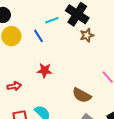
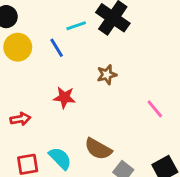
brown star: (87, 35) -> (107, 75), moved
brown semicircle: (82, 95) -> (98, 149), moved

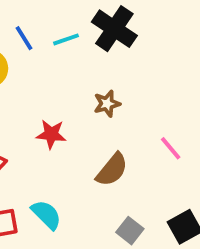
blue line: (57, 48) -> (24, 38), moved
brown semicircle: (98, 149) -> (112, 170), moved, turned -80

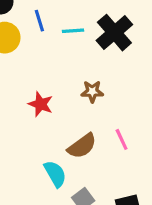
pink line: (171, 148) -> (122, 139), moved
cyan semicircle: (46, 215) -> (55, 174), moved

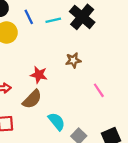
brown semicircle: (82, 146) -> (32, 99), moved

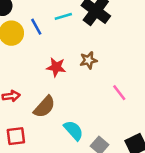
blue line: (29, 17) -> (36, 27), moved
red star: (39, 75) -> (56, 67), moved

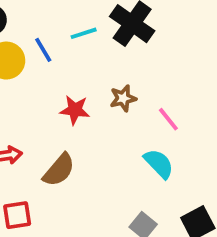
pink line: (119, 93) -> (168, 119), moved
cyan semicircle: (73, 130) -> (159, 164), moved

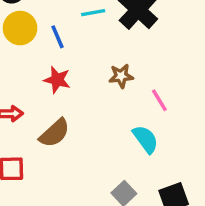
blue line: (43, 50) -> (57, 37), moved
red star: (75, 110) -> (57, 80), moved

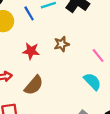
blue line: (57, 37) -> (29, 13), moved
brown star: (121, 76) -> (62, 44), moved

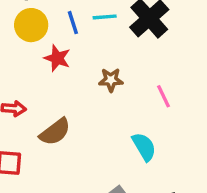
red star: (31, 51) -> (57, 58), moved
pink line: (98, 56) -> (164, 96), moved

